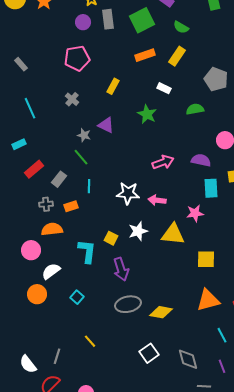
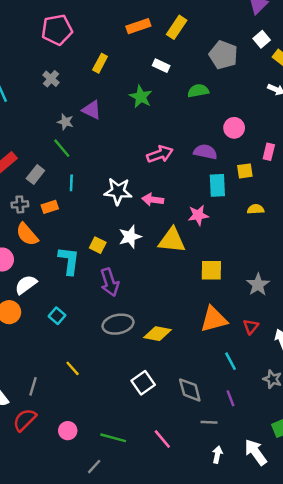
orange semicircle: (52, 229) -> (27, 234), turned -125

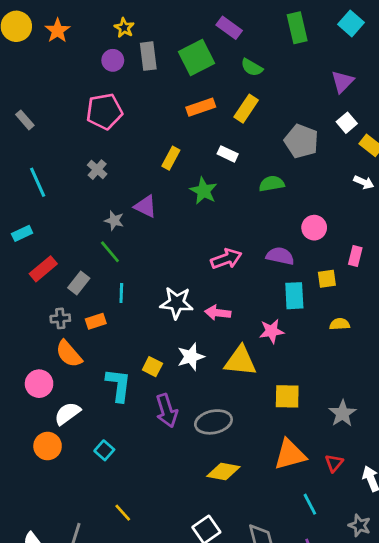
yellow rectangle: (100, 63) -> (171, 158), moved
gray ellipse: (118, 324) -> (213, 422), moved

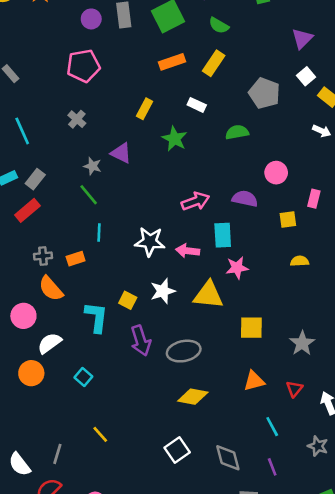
gray rectangle: (79, 283) -> (35, 179), moved
cyan rectangle: (294, 296) -> (223, 235), moved
orange triangle: (290, 455) -> (254, 381), size x0.7

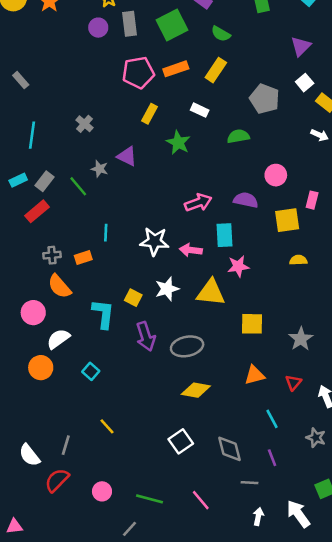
pink pentagon: (83, 66) -> (138, 73), moved
cyan line: (22, 131) -> (32, 135), turned 32
green line: (89, 195) -> (78, 186), moved
yellow square: (288, 219) -> (287, 220), size x1.5

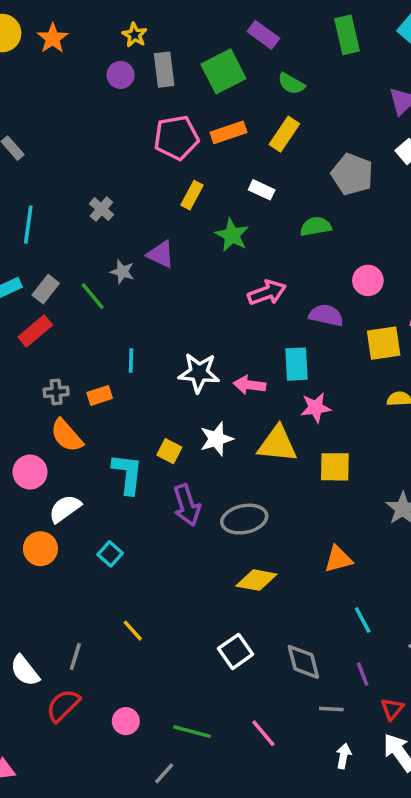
pink arrow: (198, 203) -> (267, 293), moved
yellow square: (252, 324) -> (335, 467), moved
red triangle: (293, 383) -> (392, 709), moved

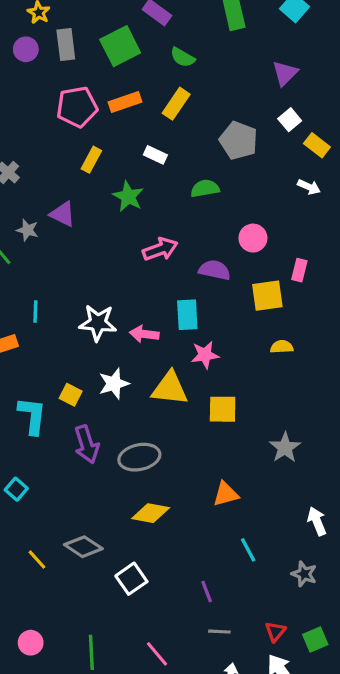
gray diamond: (303, 662) -> (83, 547), moved, turned -42
purple line: (363, 674) -> (207, 592), moved
green line: (192, 732) -> (91, 652), turned 72

